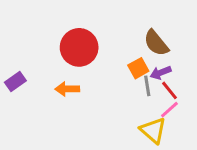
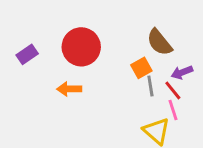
purple arrow: (161, 73) -> (182, 72), moved
purple rectangle: (15, 81) -> (27, 54), moved
pink line: (169, 110) -> (173, 110), turned -66

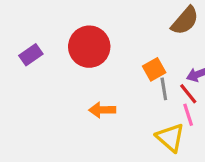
brown semicircle: (159, 42) -> (185, 21), moved, turned -100
orange arrow: (69, 89) -> (102, 110), moved

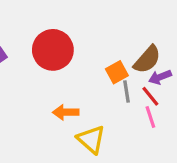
brown semicircle: (185, 21) -> (147, 59), moved
yellow triangle: (170, 138) -> (91, 139), moved

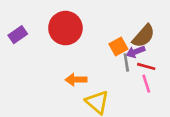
purple arrow: (160, 77) -> (136, 52), moved
red line: (150, 96) -> (146, 66), turned -36

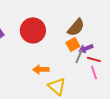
brown semicircle: (144, 36) -> (76, 27), moved
gray line: (126, 62) -> (79, 56), turned 32

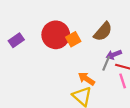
orange square: (73, 44) -> (73, 39), moved
orange arrow: (41, 69) -> (86, 79), moved, turned 35

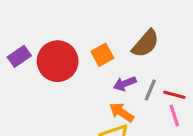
red circle: (56, 35) -> (58, 61), moved
purple arrow: (114, 55) -> (125, 84), moved

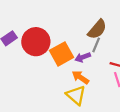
orange square: (102, 55) -> (62, 54), moved, size x1.5
gray line: (150, 90) -> (96, 45), moved

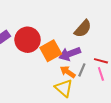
gray line: (96, 45) -> (82, 70), moved
purple arrow: (83, 57) -> (70, 54), size x1.5

